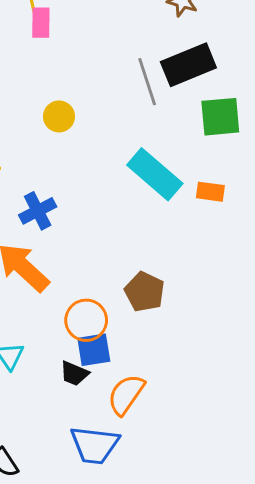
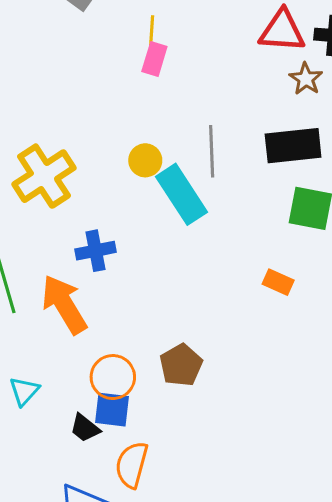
gray line: (147, 82) -> (212, 151), moved
cyan rectangle: (155, 174) -> (182, 194), moved
orange semicircle: (126, 394) -> (132, 465), turned -36

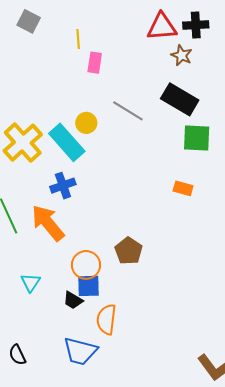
pink rectangle: (154, 59) -> (95, 63), moved
black rectangle: (293, 146) -> (180, 99), turned 45
gray line: (212, 151) -> (128, 111), turned -48
cyan rectangle: (182, 194) -> (67, 142), moved

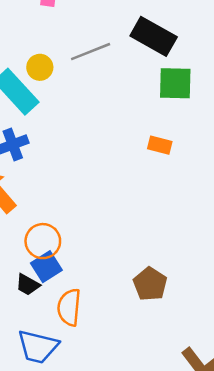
gray line: (128, 111) -> (91, 52), turned -52
brown pentagon: (129, 251) -> (150, 284), moved
blue square: (89, 286) -> (46, 267), turned -30

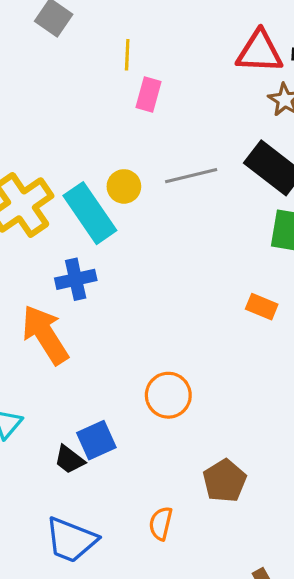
orange circle: (43, 241) -> (168, 395), moved
orange semicircle: (69, 307) -> (161, 523), moved, size x0.7

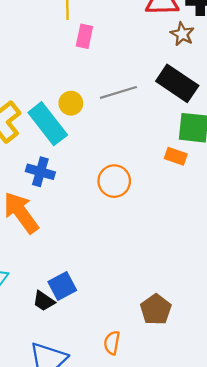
blue cross: (76, 279) -> (40, 172), turned 32
orange rectangle: (262, 307) -> (176, 156), moved
orange circle: (168, 395) -> (114, 181), moved

